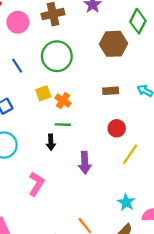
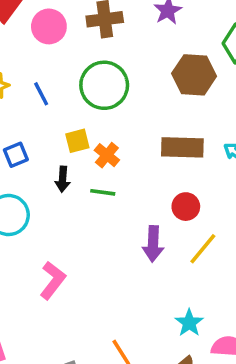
brown rectangle: (111, 91) -> (182, 147), size x1.6
black arrow: (51, 142) -> (63, 179), moved
purple arrow: (85, 163) -> (153, 244), moved

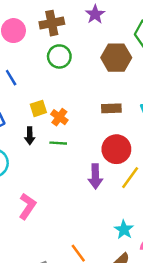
green circle: (104, 85) -> (59, 56), moved, size x0.7
brown rectangle: (182, 147) -> (111, 108), size x0.7
red circle: (186, 207) -> (116, 149), size x1.5

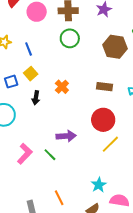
yellow square: (38, 108) -> (31, 74), moved, turned -32
green line: (58, 143) -> (50, 155), moved, turned 32
purple arrow: (95, 176) -> (66, 136), moved, turned -102

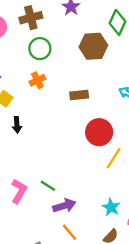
orange cross: (62, 87) -> (37, 80), moved, turned 32
brown rectangle: (105, 87) -> (79, 95), moved
purple arrow: (66, 136) -> (64, 206), moved

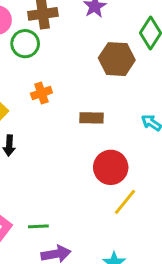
green circle: (40, 49) -> (25, 44), moved
green line: (48, 186) -> (38, 226), turned -42

